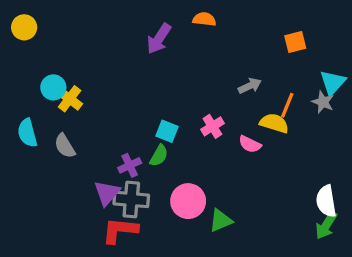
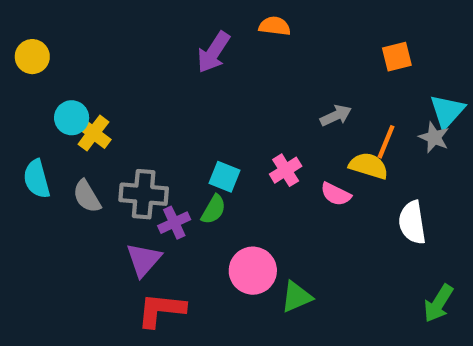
yellow circle: (24, 27) -> (32, 57), moved
gray cross: (131, 199) -> (144, 194), moved
white semicircle: (326, 201) -> (412, 223), moved

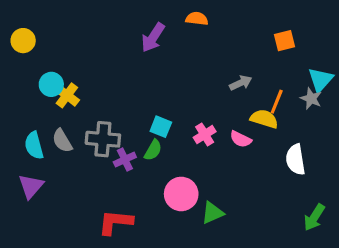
pink cross: (286, 170) -> (205, 134), moved
cyan semicircle: (37, 179) -> (34, 145), moved
purple triangle: (144, 260) -> (31, 186), moved

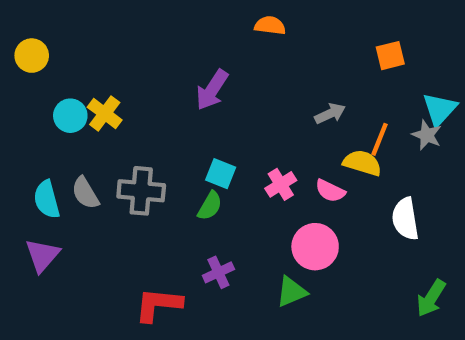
purple arrow: (153, 37) -> (212, 90), moved
yellow cross: (67, 95) -> (105, 114), moved
purple cross: (125, 160) -> (218, 272), moved
pink circle: (181, 194) -> (315, 247), moved

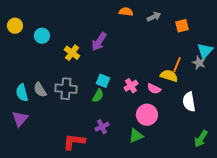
yellow cross: (105, 114) -> (72, 53), moved
gray arrow: (330, 114) -> (154, 17), moved
cyan circle: (70, 116) -> (42, 36), moved

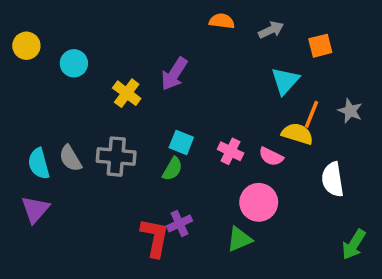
cyan triangle: (205, 51) -> (285, 81), moved
pink cross: (131, 86) -> (231, 151), turned -32
red L-shape: (74, 142) -> (155, 238), moved, turned 95

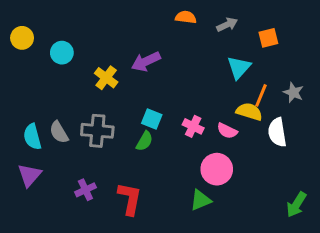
purple arrow: (174, 74) -> (146, 61), turned 32
white semicircle: (333, 179) -> (277, 132), moved
purple cross: (180, 223) -> (85, 190), moved

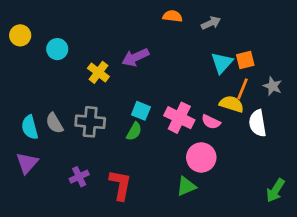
orange square: (268, 38) -> (245, 60), moved
pink cross: (193, 126) -> (179, 118), size x1.5

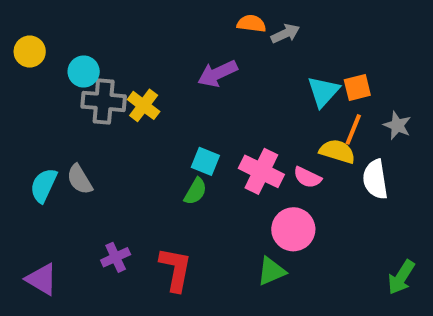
gray arrow: (211, 23) -> (285, 34), moved
purple arrow: (135, 57) -> (217, 74), moved
gray cross: (90, 122) -> (104, 101), moved
cyan semicircle: (30, 127) -> (44, 185), turned 40
purple triangle: (27, 163) -> (42, 279), moved, turned -40

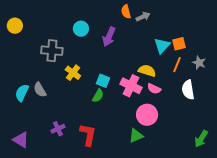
orange semicircle: (251, 24) -> (126, 12), turned -112
cyan circle: (84, 72) -> (81, 29), moved
purple arrow: (217, 74) -> (109, 37), turned -42
yellow cross: (144, 105) -> (73, 73), moved
yellow semicircle: (337, 151) -> (147, 71), moved

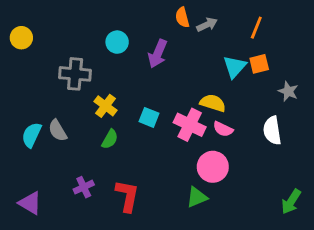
orange line: (177, 65) -> (256, 28), moved
green semicircle: (98, 96) -> (110, 139), moved

